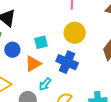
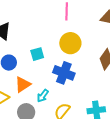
orange triangle: (33, 64) -> (23, 84), moved

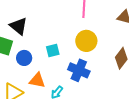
orange triangle: (23, 84) -> (37, 80), turned 42

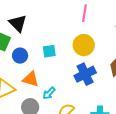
blue cross: (79, 70) -> (85, 74), moved, turned 35

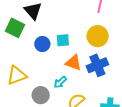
blue circle: (20, 56) -> (42, 44), moved
orange triangle: (31, 79) -> (73, 63), moved

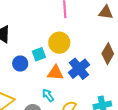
yellow circle: (98, 36) -> (59, 43), moved
cyan arrow: (60, 82) -> (48, 95), turned 112

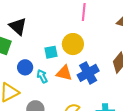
blue circle: (20, 64) -> (25, 67), moved
cyan arrow: (48, 95) -> (42, 76), moved

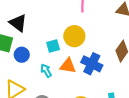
blue circle: (25, 67) -> (22, 55), moved
blue cross: (88, 73) -> (92, 64), turned -30

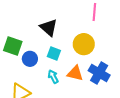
black triangle: (18, 23) -> (49, 28), moved
cyan square: (53, 46) -> (54, 54), moved, turned 32

